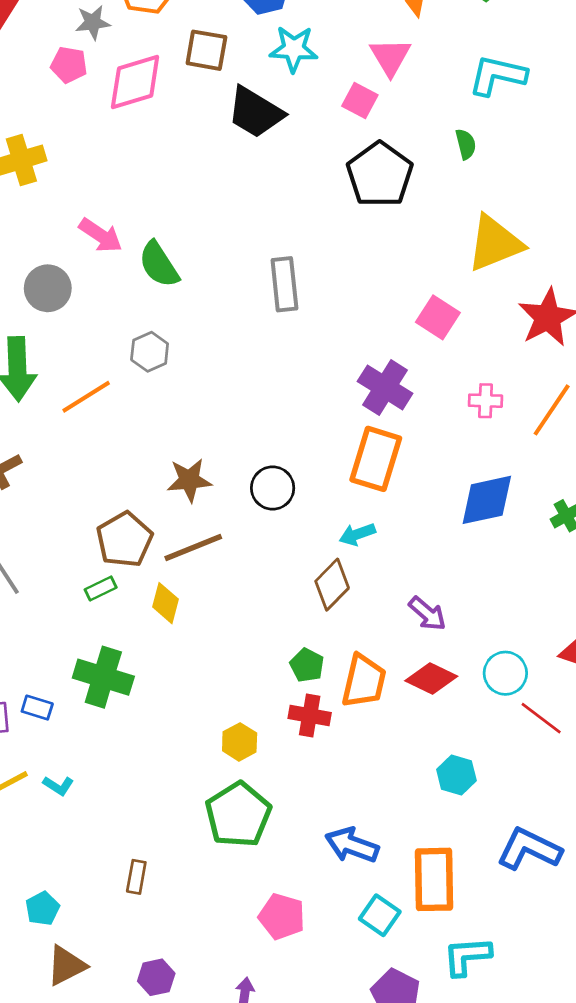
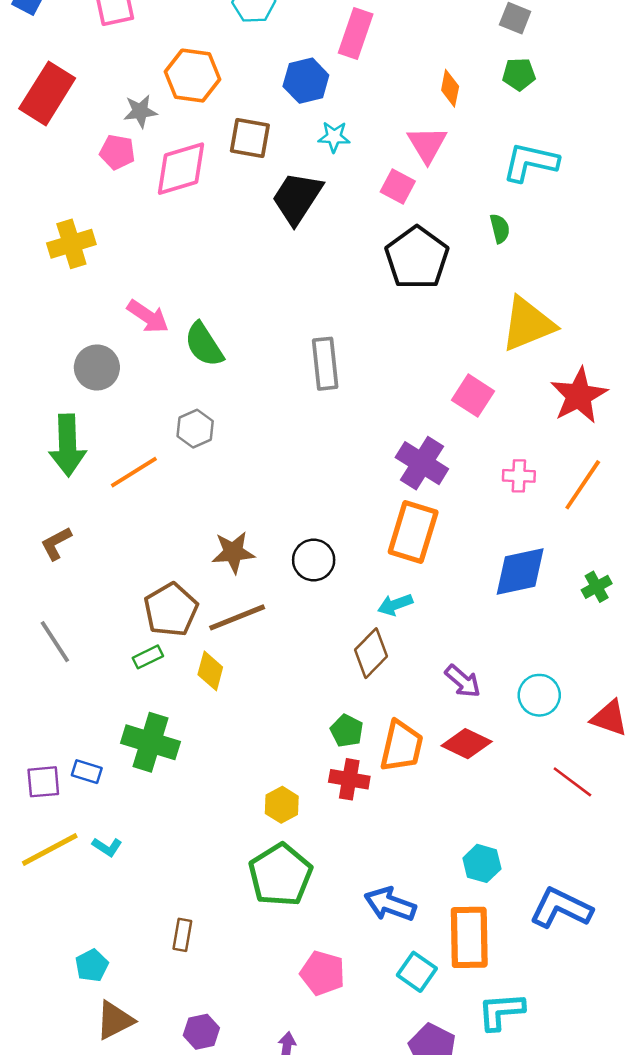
cyan star: (294, 49) -> (334, 137), size x0.7
black trapezoid: (255, 112) -> (297, 198), turned 92
cyan circle: (505, 673) -> (539, 695), moved
cyan hexagon: (456, 775) -> (482, 863), moved

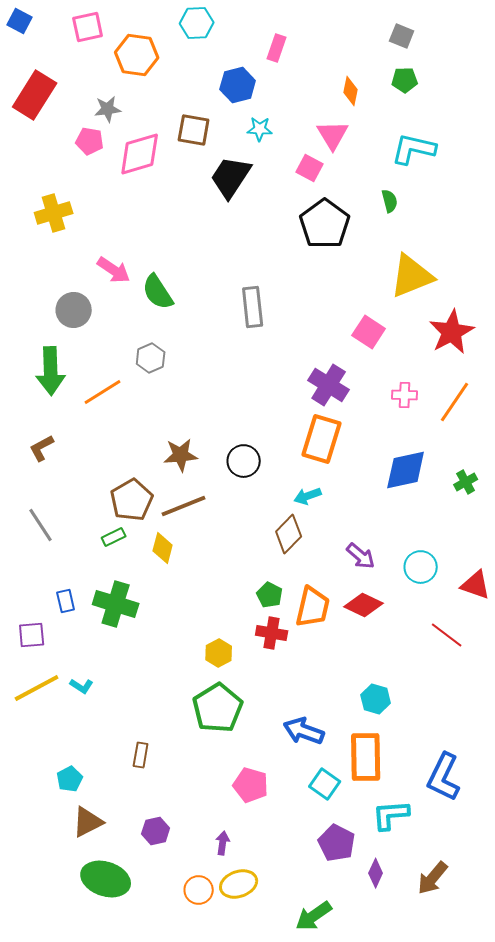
pink rectangle: (356, 33) -> (277, 48), size x0.7
orange hexagon: (193, 76) -> (137, 55), moved
blue rectangle: (87, 772) -> (66, 601), moved, turned 60
blue L-shape: (561, 908) -> (444, 777), moved, turned -90

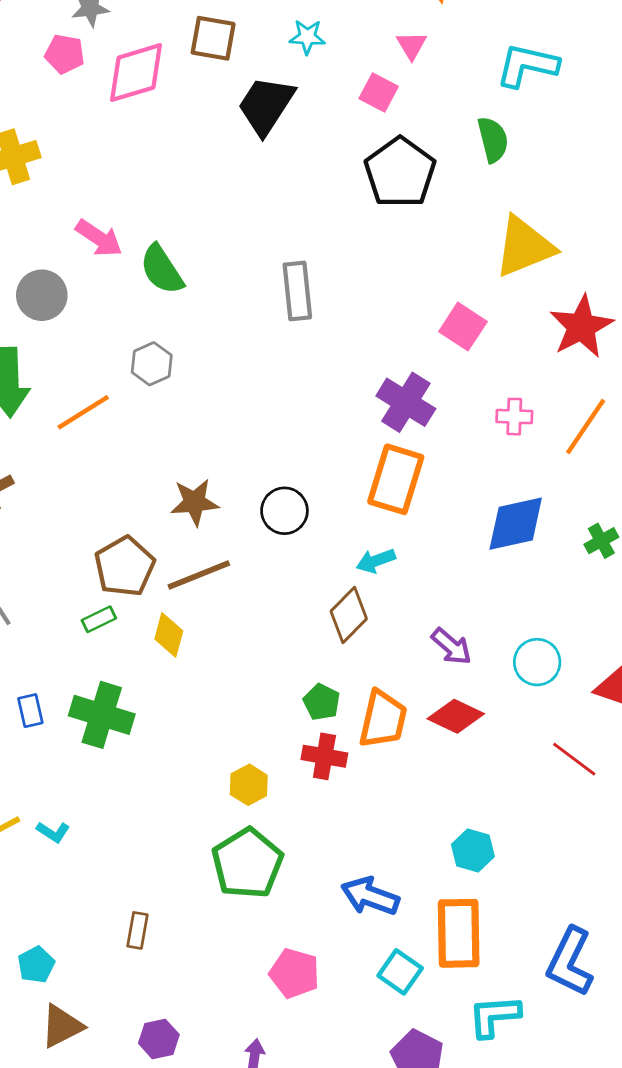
pink triangle: (333, 135) -> (412, 45), size x0.7
green semicircle: (390, 201) -> (493, 140), size x1.4

